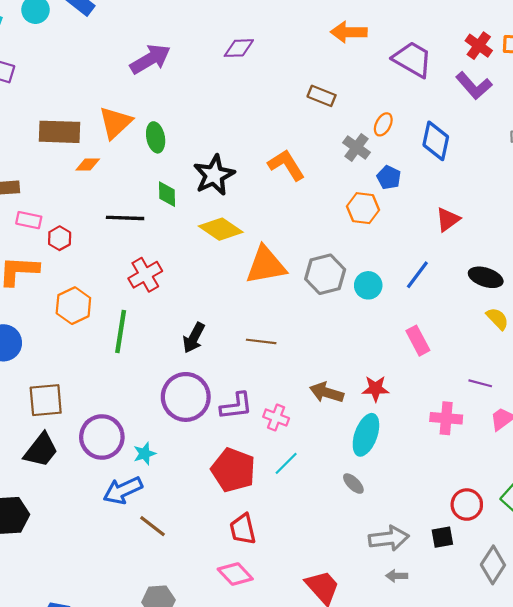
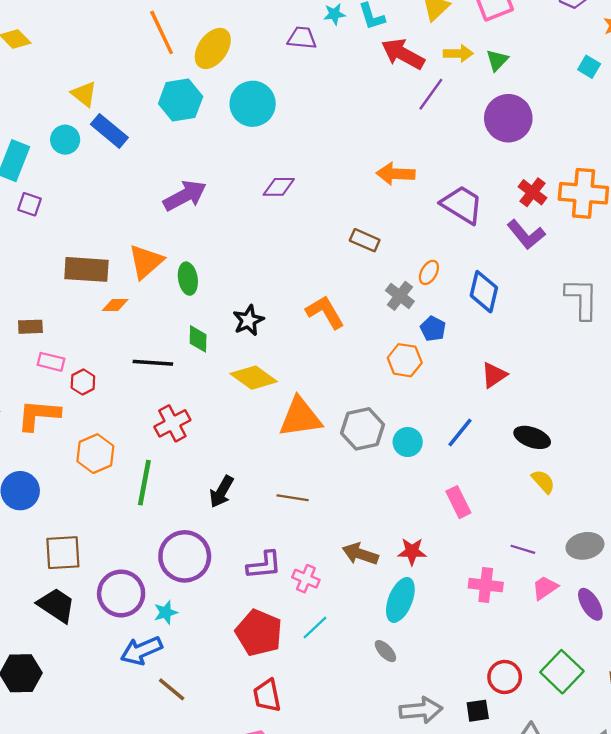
black star: (214, 175) -> (248, 320), size x0.7
purple circle: (186, 397) -> (185, 556), moved
black trapezoid: (41, 450) -> (56, 605), turned -96

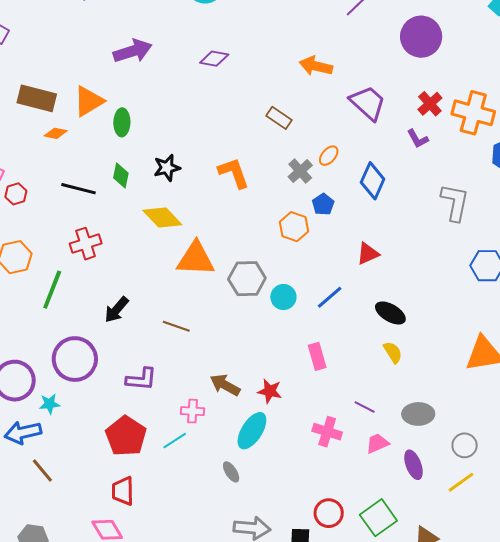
purple L-shape: (526, 234) -> (418, 139), size x0.7
pink cross: (306, 579) -> (193, 411), moved, turned -30

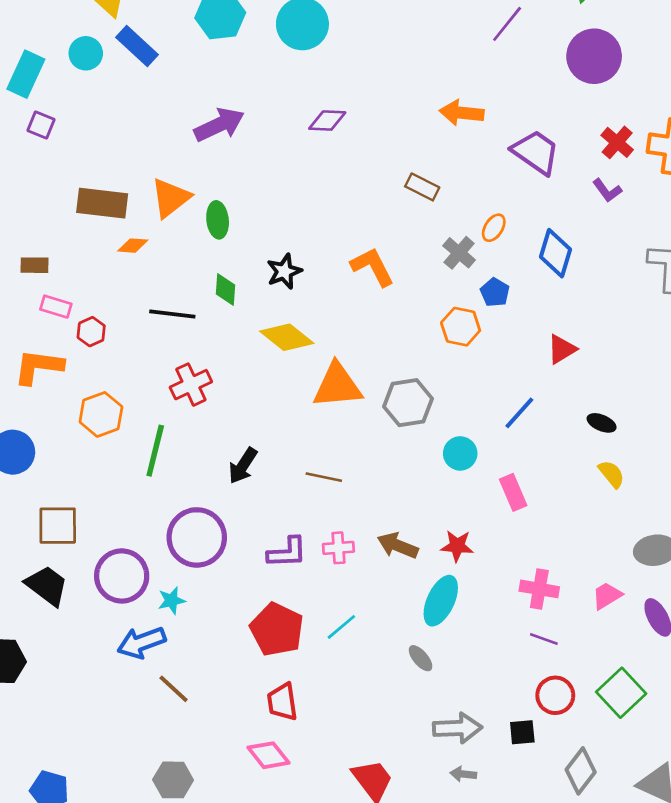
cyan circle: (283, 297) -> (460, 453), moved
black ellipse: (390, 313) -> (602, 423), size x0.7
purple line: (365, 407) -> (544, 639), moved
pink cross: (193, 411) -> (338, 548), moved

